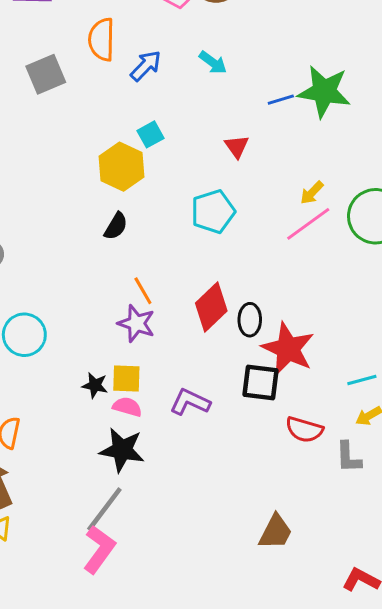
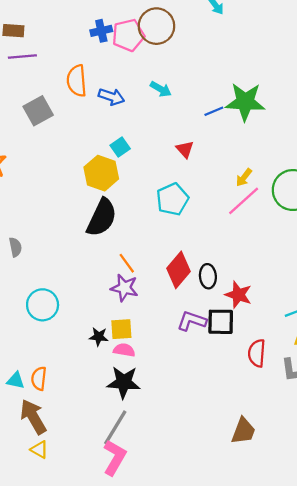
blue arrow: (146, 66) -> (111, 97), turned 70
black semicircle: (116, 226) -> (102, 218), size x1.8
red star: (288, 349) -> (238, 295), size x0.7
purple L-shape: (190, 402) -> (192, 321), moved
red semicircle: (304, 430) -> (257, 353), turned 84

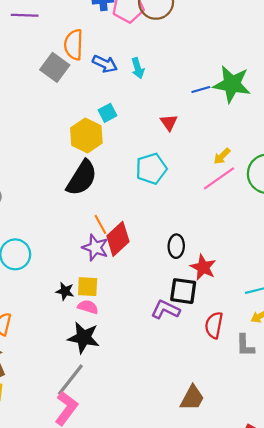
cyan arrow: (161, 89) -> (138, 68), moved, turned 36
gray square: (38, 111) -> (55, 67), moved, turned -32
red diamond: (178, 270) -> (118, 239), moved
purple L-shape: (192, 321) -> (165, 310), moved

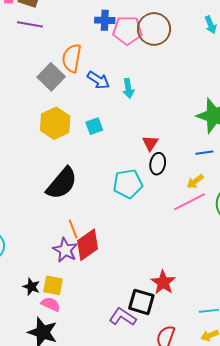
blue line: (201, 90) -> (204, 153), moved
yellow hexagon: (86, 136) -> (55, 123), moved
black ellipse: (176, 246) -> (158, 164), moved

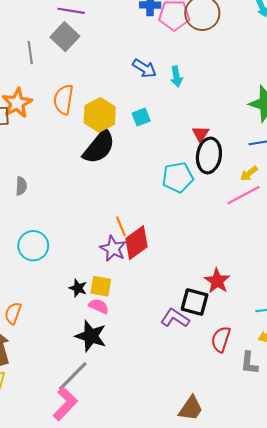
orange semicircle: (72, 58) -> (64, 100), moved
gray square: (51, 77) -> (65, 37), moved
black ellipse: (158, 164) -> (209, 155), size x1.5
black semicircle: (62, 183) -> (99, 147), moved

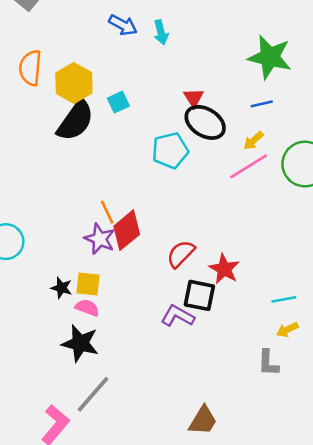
cyan square: (141, 117) -> (118, 102), moved
black ellipse: (209, 155) -> (205, 122), turned -64
red semicircle: (221, 339) -> (181, 254), moved, turned 30
gray line: (73, 376) -> (93, 394), moved

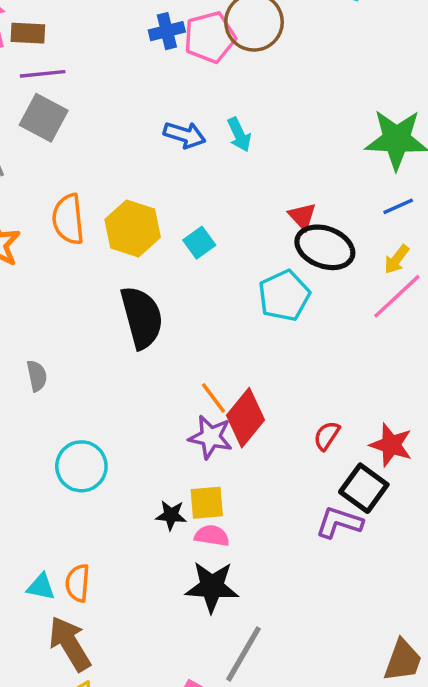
black semicircle: (75, 121) -> (142, 317), moved, turned -39
red semicircle: (181, 254) -> (327, 436), size x0.7
black square: (199, 295) -> (364, 488), turned 36

